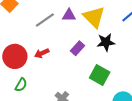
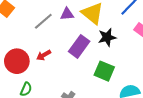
purple rectangle: (77, 48) -> (79, 46), size x1.5

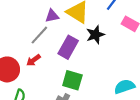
gray line: (43, 21) -> (39, 35), moved
green square: (104, 71) -> (72, 80), moved

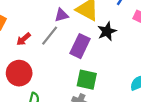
red arrow: (33, 60) -> (23, 39), moved

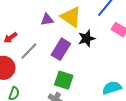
gray line: (50, 36) -> (29, 51), moved

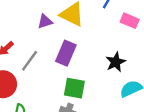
black star: (87, 38) -> (116, 62), moved

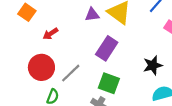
gray line: (30, 61) -> (71, 73), moved

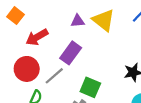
red arrow: (51, 34) -> (37, 37), size x1.5
purple rectangle: (107, 48) -> (71, 53), moved

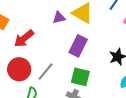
purple rectangle: (71, 53) -> (78, 46), moved

